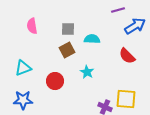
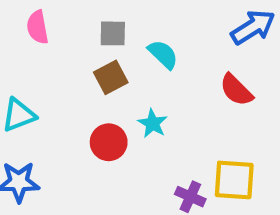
cyan semicircle: (92, 39) -> (163, 54), turned 42
red circle: (55, 81) -> (109, 142), moved

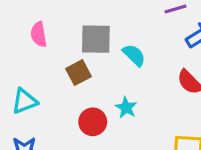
gray square: (113, 33) -> (96, 39), size x1.5
brown square: (111, 77) -> (78, 73), moved

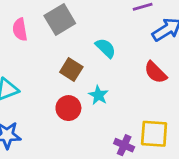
gray square: (96, 39) -> (60, 20), moved, turned -32
brown square: (78, 73) -> (71, 69), moved, turned -30

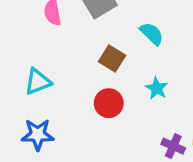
cyan star: (98, 95) -> (157, 88), moved

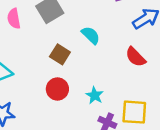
cyan star: (157, 88) -> (95, 95), moved

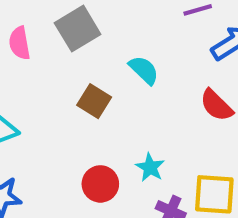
red circle: (57, 89) -> (100, 184), moved

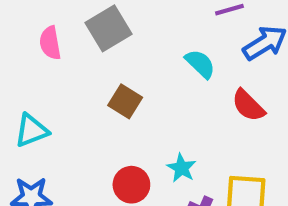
cyan semicircle: (144, 70) -> (200, 64), moved

